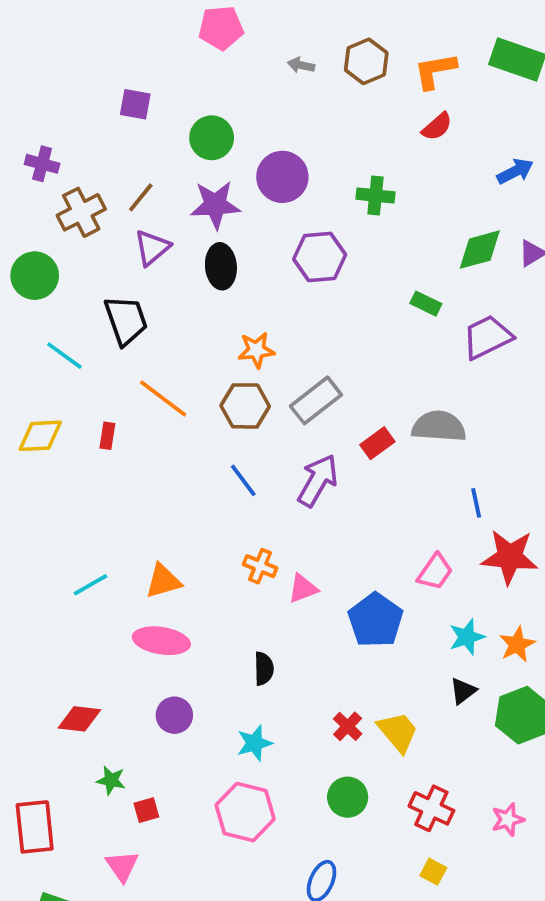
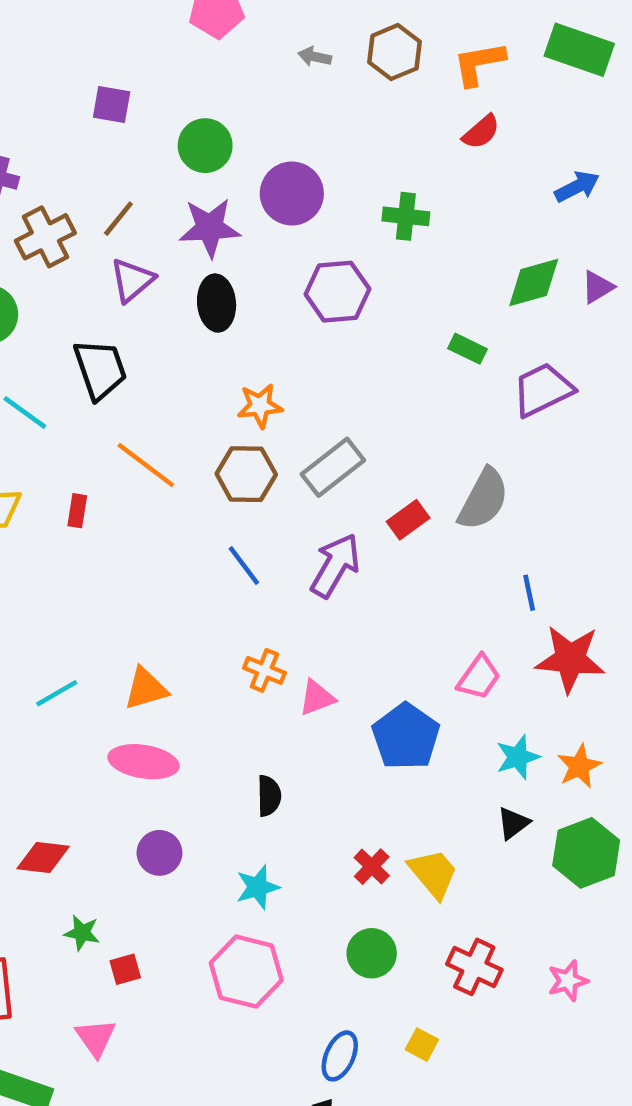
gray semicircle: (439, 426) -> (483, 499), turned 114
yellow square: (433, 872) -> (422, 1045), moved

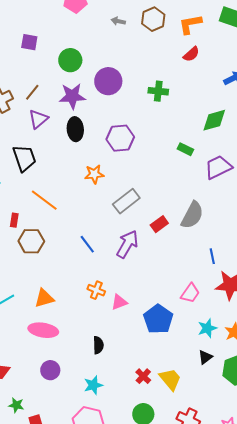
purple hexagon: (337, 292) -> (120, 138), moved
brown hexagon: (246, 474) -> (31, 241), moved

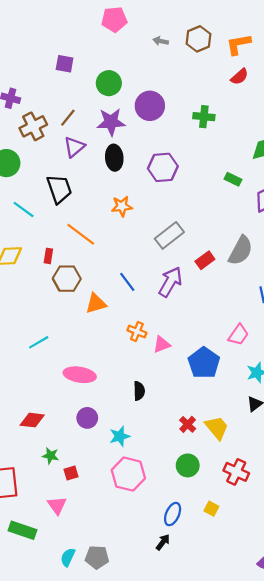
orange star: (94, 174) -> (122, 206), moved
orange triangle: (44, 298) -> (96, 303), moved
cyan star: (93, 385) -> (120, 436), moved

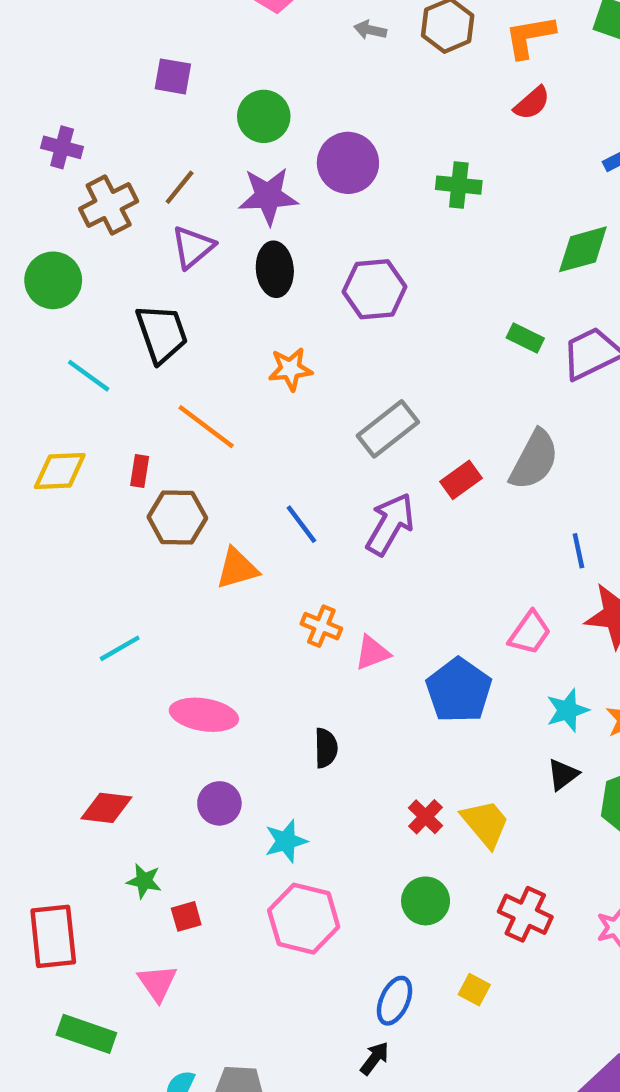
green rectangle: (233, 179) -> (525, 338), moved

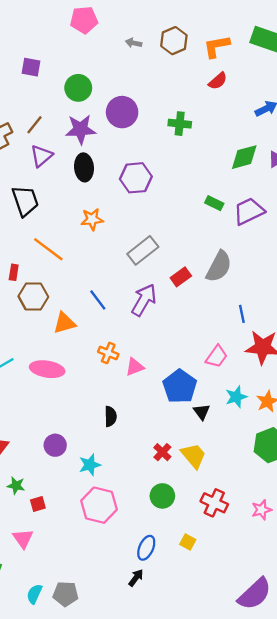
pink ellipse: (204, 715) -> (47, 369), moved
black triangle: (563, 775) -> (202, 412), moved, turned -30

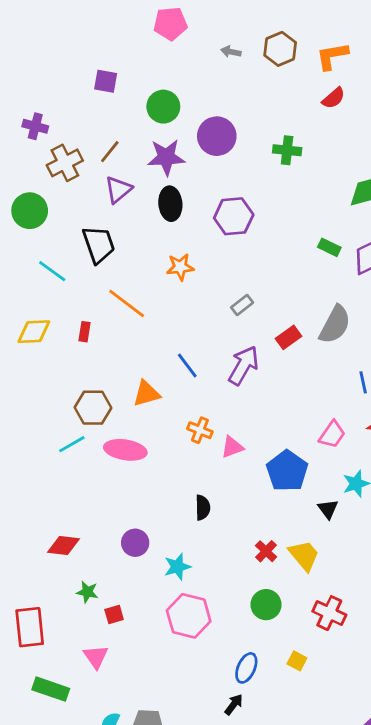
gray rectangle: (143, 250) -> (242, 305), size x0.6
brown hexagon: (33, 297) -> (93, 408), moved
black triangle: (202, 412) -> (328, 509), moved

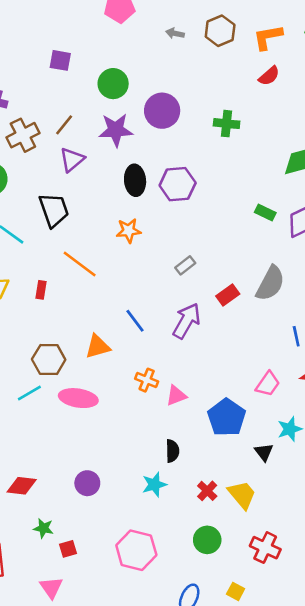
black ellipse: (170, 204) -> (135, 180), moved
black semicircle: (203, 508) -> (172, 451), moved
cyan star: (177, 567) -> (154, 484), moved

